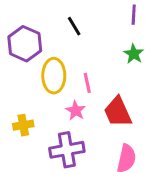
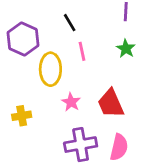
pink line: (87, 83) -> (82, 51), moved
purple cross: (67, 150) -> (81, 145), moved

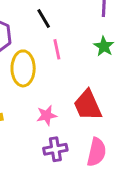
pink star: (71, 102) -> (47, 115), moved, turned 30
purple cross: (81, 145) -> (55, 149), size x0.7

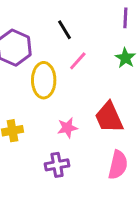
pink line: (57, 49) -> (78, 61), turned 54
purple cross: (55, 149) -> (57, 165), moved

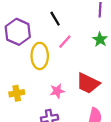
red trapezoid: (109, 117) -> (88, 83), turned -40

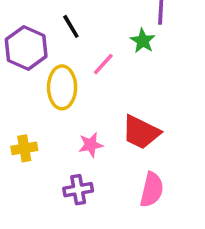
black line: (55, 19) -> (71, 26), moved
green star: (100, 39) -> (143, 41), moved

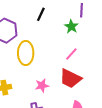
black line: (71, 26) -> (41, 14), moved, turned 56
pink line: (103, 64) -> (71, 54), moved

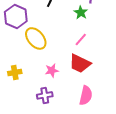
yellow ellipse: (26, 53) -> (36, 38), turned -40

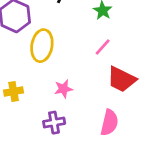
yellow ellipse: (36, 38) -> (42, 46), turned 50
red trapezoid: (80, 63) -> (122, 79), moved

